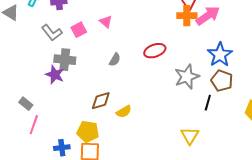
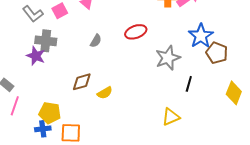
brown pentagon: (222, 81) -> (217, 53), moved
yellow pentagon: (88, 132) -> (50, 113), moved
yellow triangle: (190, 136) -> (171, 117), turned 36

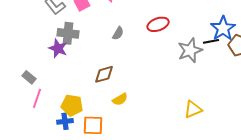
black line: (189, 84) -> (211, 41), moved, turned 63
yellow semicircle: (105, 93) -> (120, 99), moved

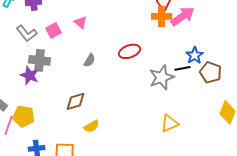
blue star: (223, 28) -> (195, 55), size x0.7
yellow pentagon: (72, 105) -> (24, 116), moved
yellow triangle: (193, 109) -> (170, 123), moved

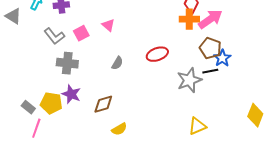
brown pentagon: (211, 72) -> (210, 48), moved
purple star: (30, 75) -> (71, 94), moved
yellow pentagon: (24, 116) -> (51, 103), moved

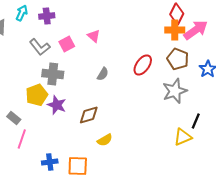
brown pentagon: (210, 48) -> (178, 59), moved
red ellipse: (157, 54) -> (143, 65), turned -35
black line: (210, 71) -> (196, 121), moved, turned -56
yellow pentagon: (51, 103) -> (37, 95), moved, turned -30

